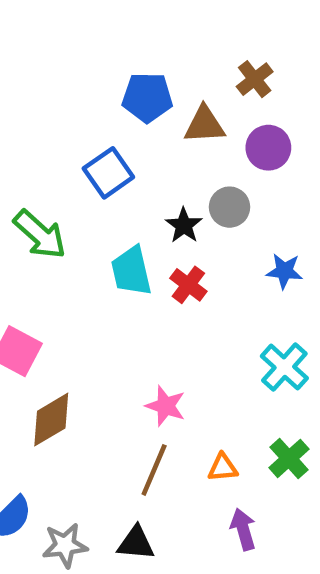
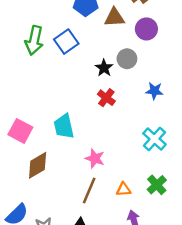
green arrow: (40, 235) -> (34, 40), moved, turned 60
cyan trapezoid: (131, 271) -> (64, 126), moved

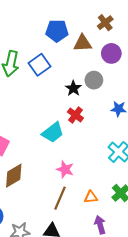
cyan trapezoid: (64, 126) -> (53, 132), moved, turned -115

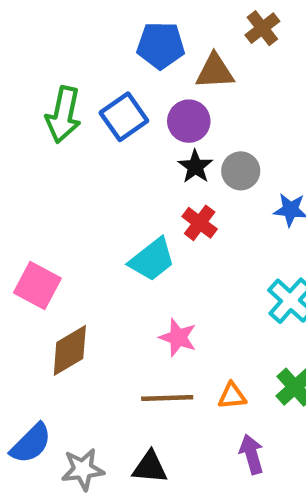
purple circle: (111, 53) -> (189, 121), moved
gray circle: (94, 80) -> (241, 171), moved
brown line: (60, 198) -> (167, 398), turned 65

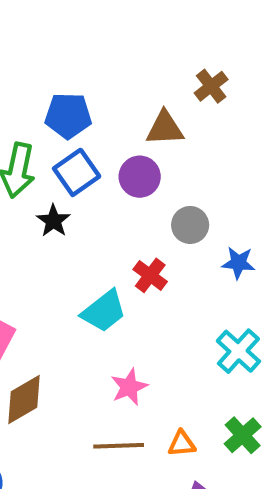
blue pentagon: (161, 45) -> (68, 116), moved
black star: (195, 167) -> (53, 221), moved
pink star: (178, 337) -> (129, 387), turned 30

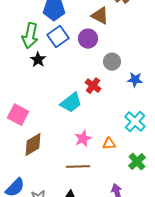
brown triangle: (165, 128) -> (100, 16), turned 30
black star: (53, 221) -> (38, 60), moved
orange triangle: (182, 444) -> (109, 144), moved

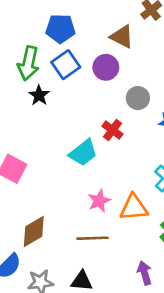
orange triangle: (109, 144) -> (134, 207), size x1.6
brown diamond: (33, 145) -> (34, 232), moved

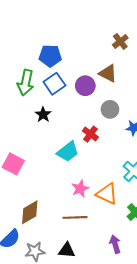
brown triangle: (122, 37) -> (108, 73), moved
black star: (39, 95) -> (43, 115), moved
orange triangle: (134, 207) -> (107, 194), turned 30

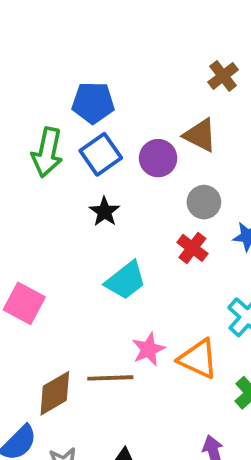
black star: (43, 115) -> (105, 212), moved
red cross: (90, 134) -> (192, 248), moved
brown line: (75, 217) -> (110, 378), moved

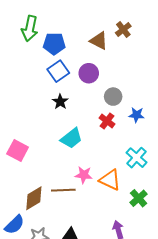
brown triangle: (200, 135) -> (99, 41), moved
green arrow: (47, 152) -> (30, 28), moved
pink star: (148, 349) -> (84, 175), turned 30

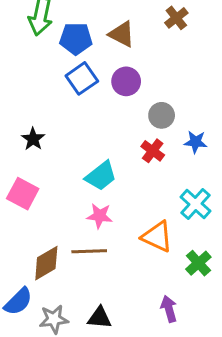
brown triangle: (99, 41) -> (122, 34), moved
black star: (60, 102) -> (33, 139), moved
pink star: (84, 175) -> (100, 216), moved

